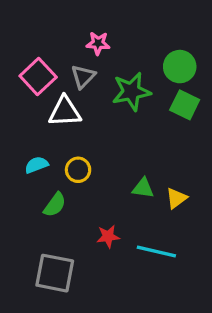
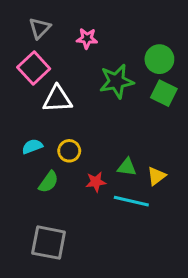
gray triangle: (83, 77) -> (40, 28), moved
red star: (108, 236) -> (96, 182), moved
cyan line: (156, 251) -> (131, 201), moved

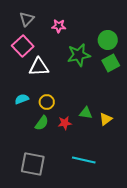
green square: (164, 93) -> (111, 63), turned 36
green semicircle: (49, 182) -> (42, 123), moved
cyan line: (131, 201) -> (84, 160), moved

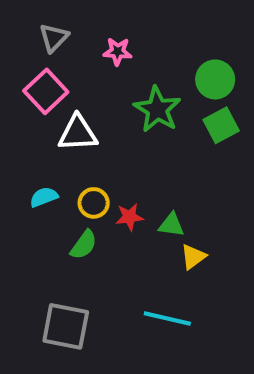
green star: (79, 55) -> (157, 109), turned -30
yellow triangle: (106, 119) -> (193, 257), moved
red star: (65, 123) -> (129, 217), moved

